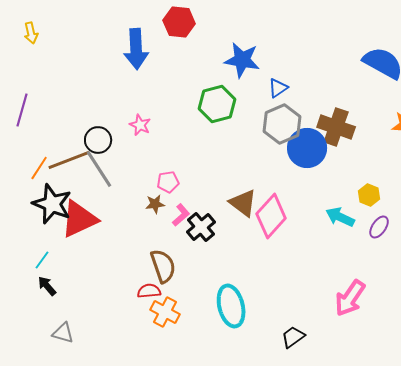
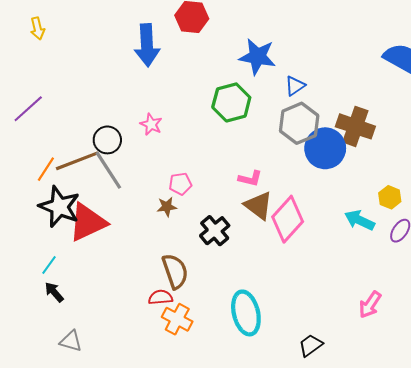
purple line: (22, 110) -> (28, 109), turned 32
pink L-shape: (181, 215) -> (250, 179), moved, turned 55
pink arrow: (350, 298) -> (370, 305), size x0.7

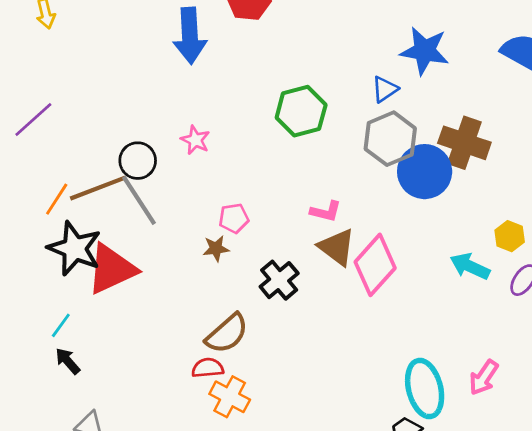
blue star: (257, 57) -> (425, 51), moved
brown semicircle: (175, 271) -> (227, 334), turned 68
cyan ellipse: (246, 313) -> (425, 389), moved

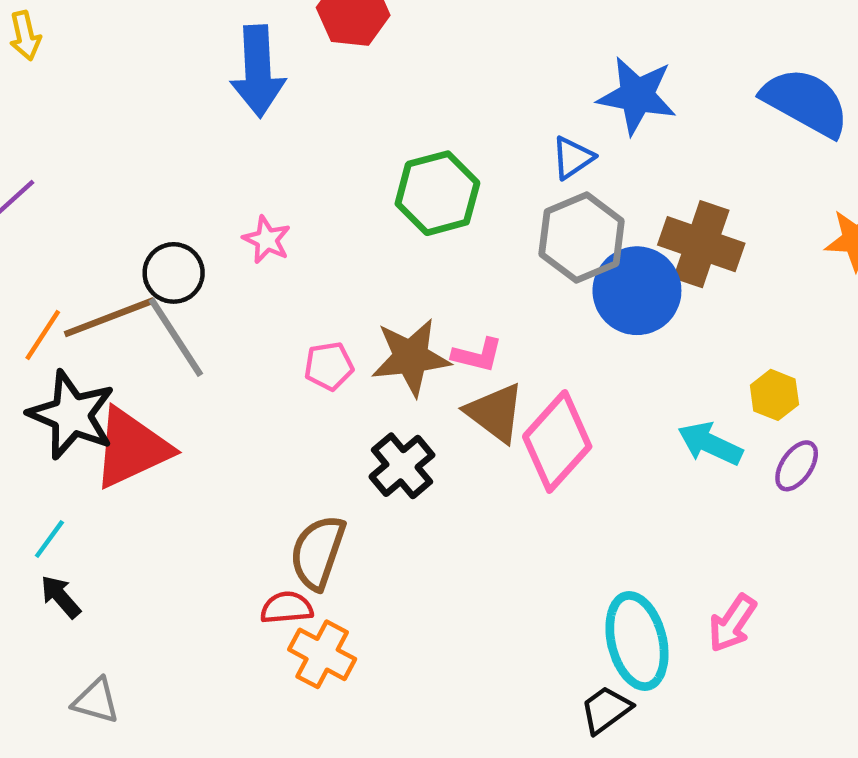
brown star: (216, 248) -> (411, 357), moved, size x1.8
brown semicircle: (227, 334) -> (318, 552), turned 150

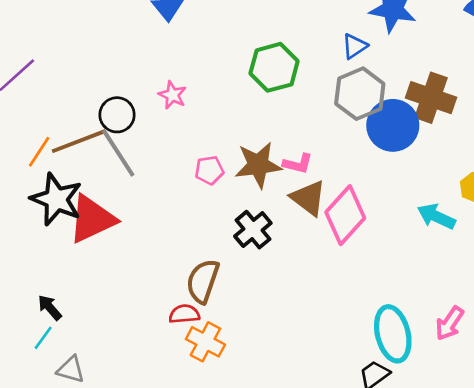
cyan line: (49, 539) -> (43, 338), moved

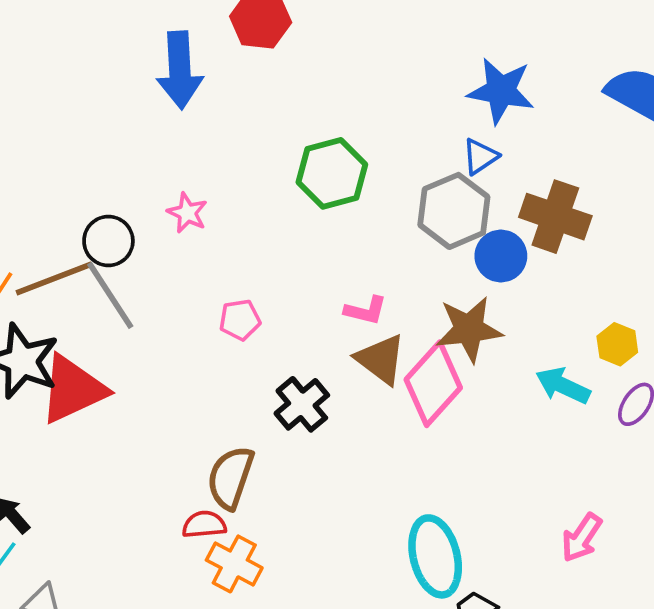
blue triangle: (355, 46) -> (480, 156), moved
blue circle: (393, 125) -> (501, 256), size x0.7
brown star: (258, 165) -> (469, 329), moved
cyan ellipse: (393, 334) -> (435, 556), moved

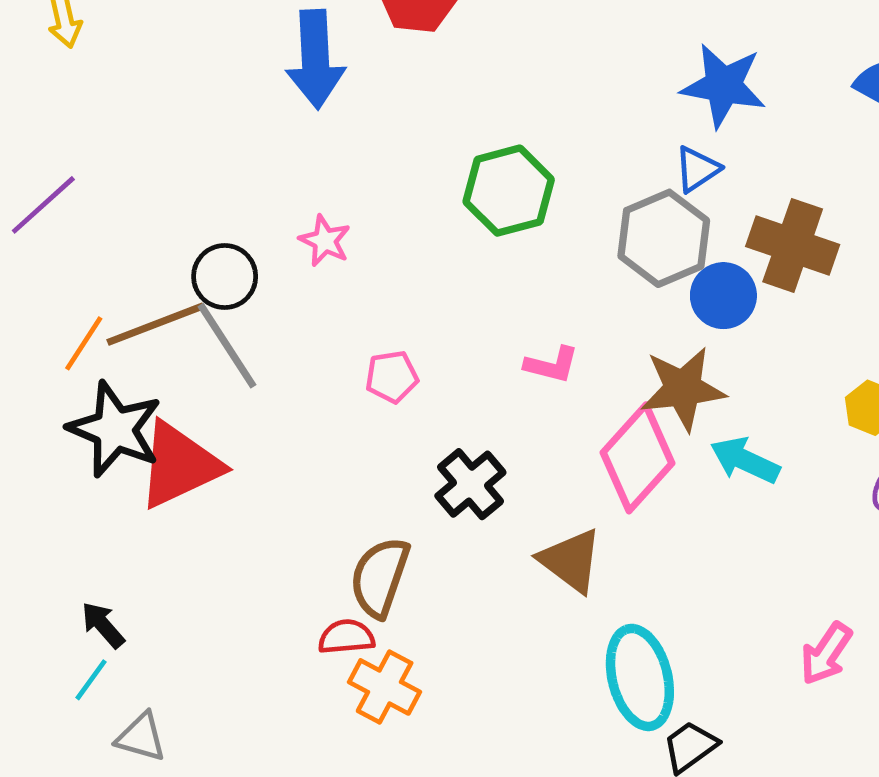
brown triangle: (381, 359) -> (571, 561), moved
cyan arrow: (563, 386) -> (745, 460), moved

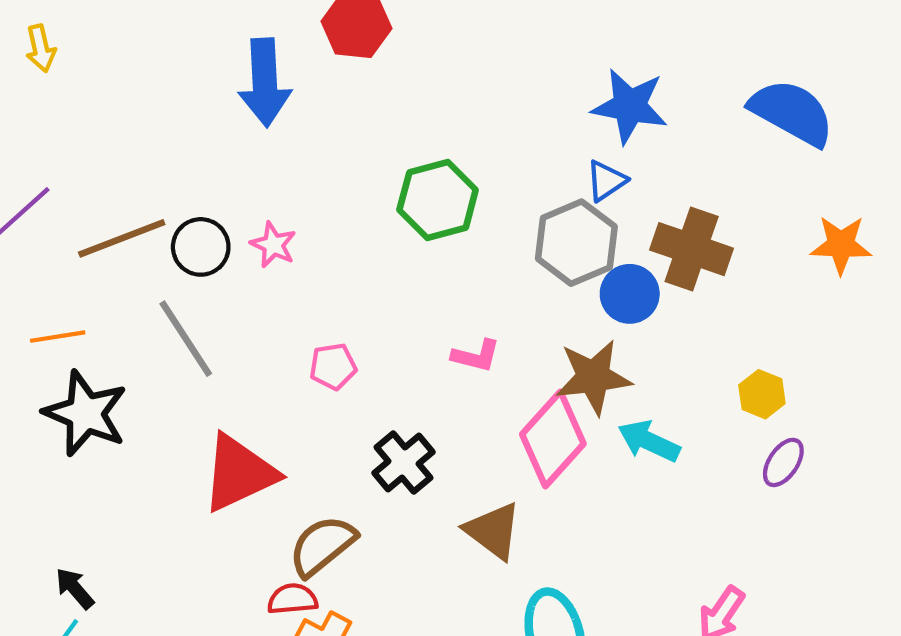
black circle: (225, 276) -> (201, 247), moved
brown line: (155, 324) -> (122, 238), moved
orange line: (84, 343) -> (58, 337), turned 48
red triangle: (179, 465) -> (239, 473), moved
brown semicircle: (380, 577) -> (322, 546), turned 32

